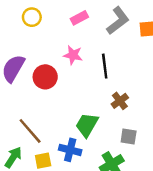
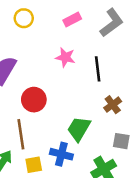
red circle: (45, 77) -> (34, 100), moved
brown line: (30, 131) -> (21, 134), turned 32

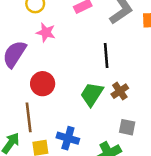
pink star: (65, 57) -> (46, 32), moved
green trapezoid: (79, 129) -> (92, 94), moved

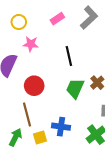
black line: (106, 56) -> (69, 56), moved

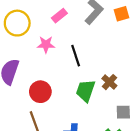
yellow circle: (19, 22) -> (17, 23), size x1.5
pink star: (31, 44) -> (46, 45), moved

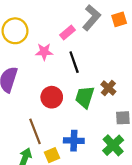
pink rectangle: (59, 16) -> (68, 32), moved
red circle: (40, 92) -> (52, 97), moved

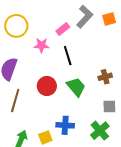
brown cross: (108, 88) -> (105, 77), moved, turned 32
green trapezoid: (85, 97) -> (76, 87), turned 120
brown line: (35, 131) -> (15, 100), moved, turned 35

